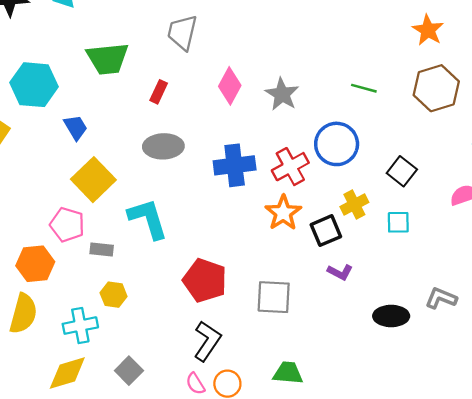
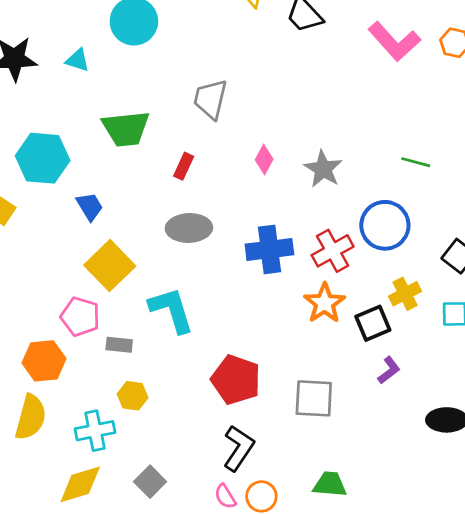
pink diamond: (230, 86) -> (264, 160), size x0.7
purple L-shape: (340, 272) -> (389, 370), turned -65

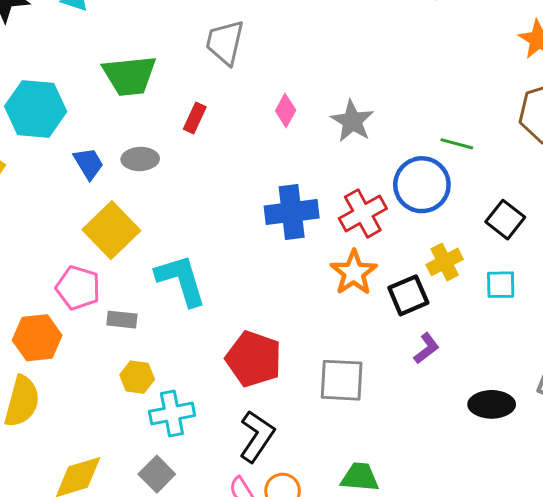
green line: (416, 162) -> (457, 144), moved
gray ellipse: (189, 228) -> (140, 159), moved, size x0.7
cyan cross: (95, 431) -> (172, 413), moved

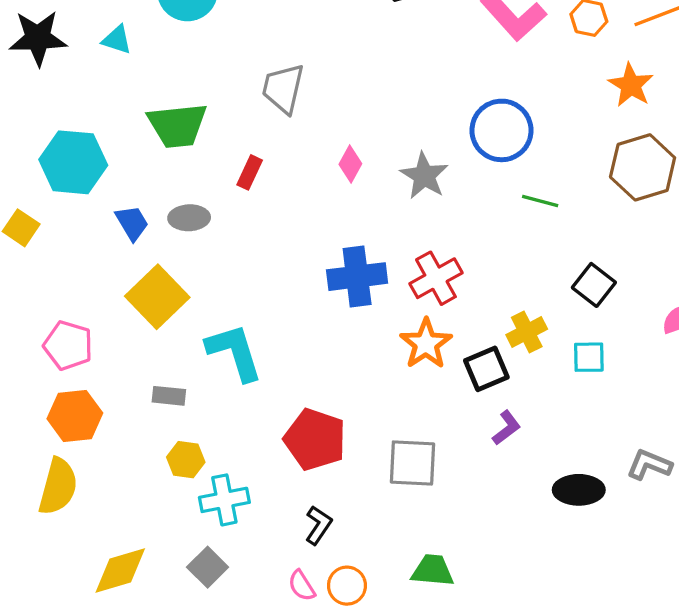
blue circle: (422, 185) -> (501, 130), moved
pink pentagon: (78, 288) -> (68, 345), moved
black L-shape: (257, 436) -> (318, 525), size x0.7

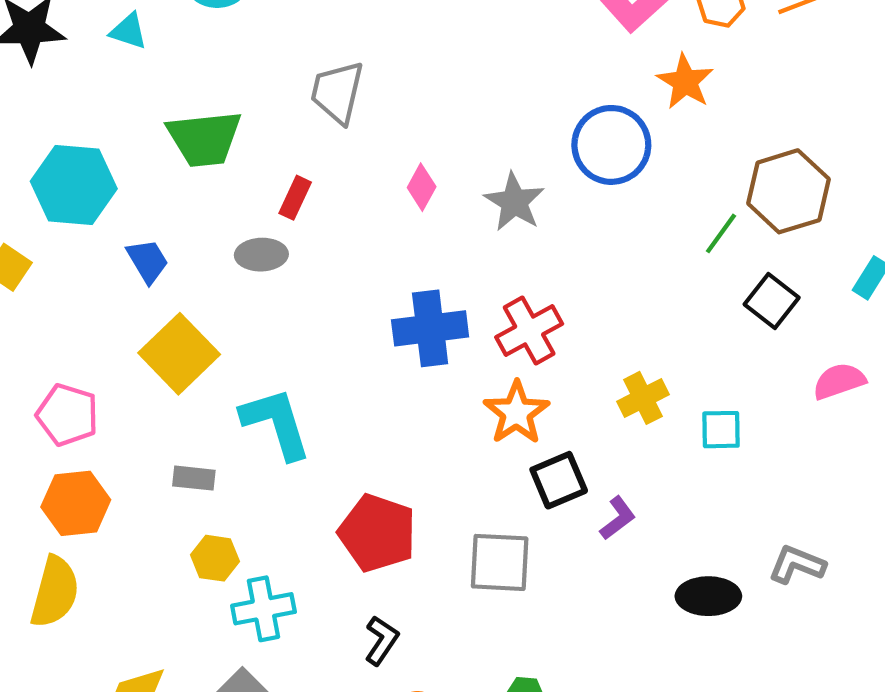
orange star: (631, 85) -> (685, 82), moved
green line: (540, 201) -> (721, 233), moved, turned -69
gray ellipse: (189, 218) -> (261, 255), moved
black square: (594, 285) -> (772, 301), moved
black square: (486, 369) -> (559, 480), moved

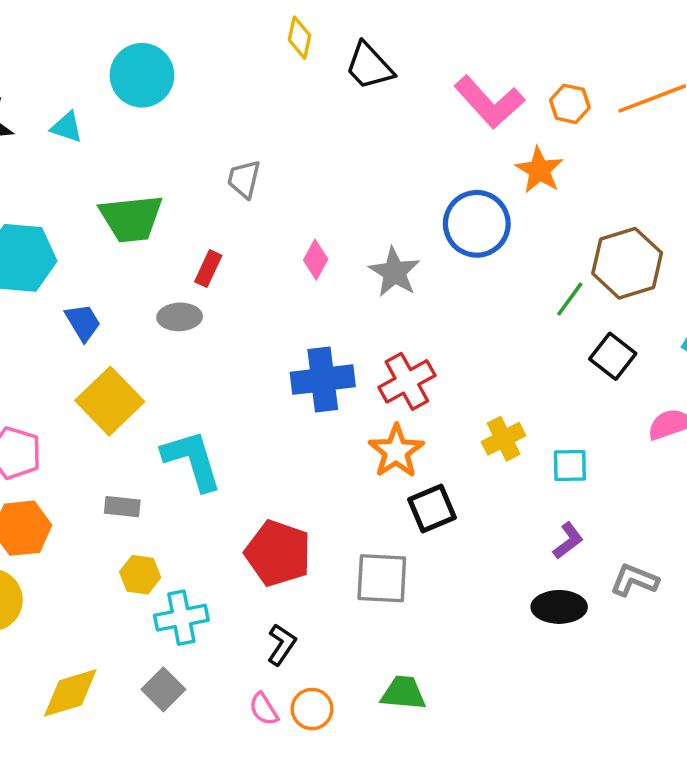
gray trapezoid: (337, 92) -> (244, 179), size x0.7
purple L-shape: (618, 518) -> (568, 541), moved

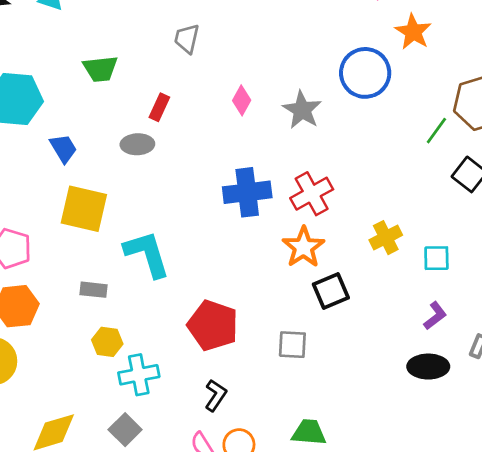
green trapezoid: (131, 218) -> (100, 69), size x0.7
yellow square: (110, 401) -> (84, 209), turned -33
gray square: (382, 578) -> (292, 345), size x0.7

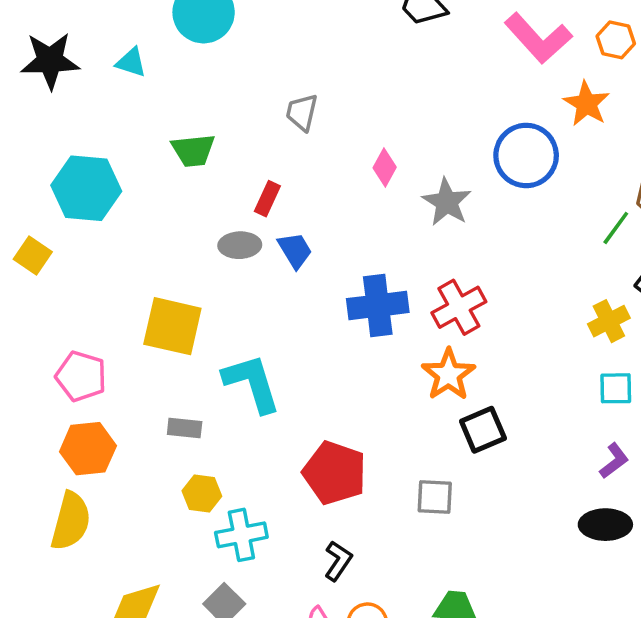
pink diamond: (242, 100) -> (385, 168), moved
blue trapezoid: (63, 148) -> (295, 250), moved
yellow cross: (386, 238) -> (609, 321), moved

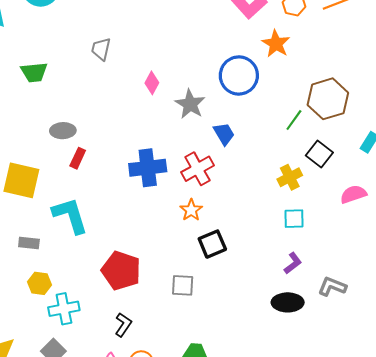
red rectangle: (267, 199) -> (78, 158), moved
blue trapezoid: (295, 250) -> (224, 134), moved
orange star: (448, 375) -> (191, 210), size x0.7

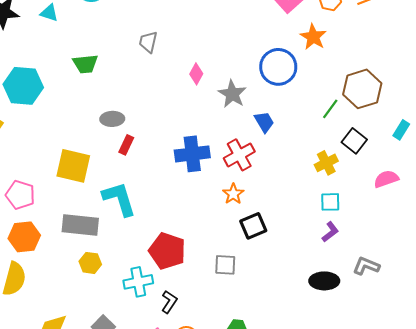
gray rectangle: (29, 243) -> (80, 225), size x1.8
purple L-shape: (293, 263) -> (330, 232), moved
cyan cross: (64, 309) -> (138, 282), moved

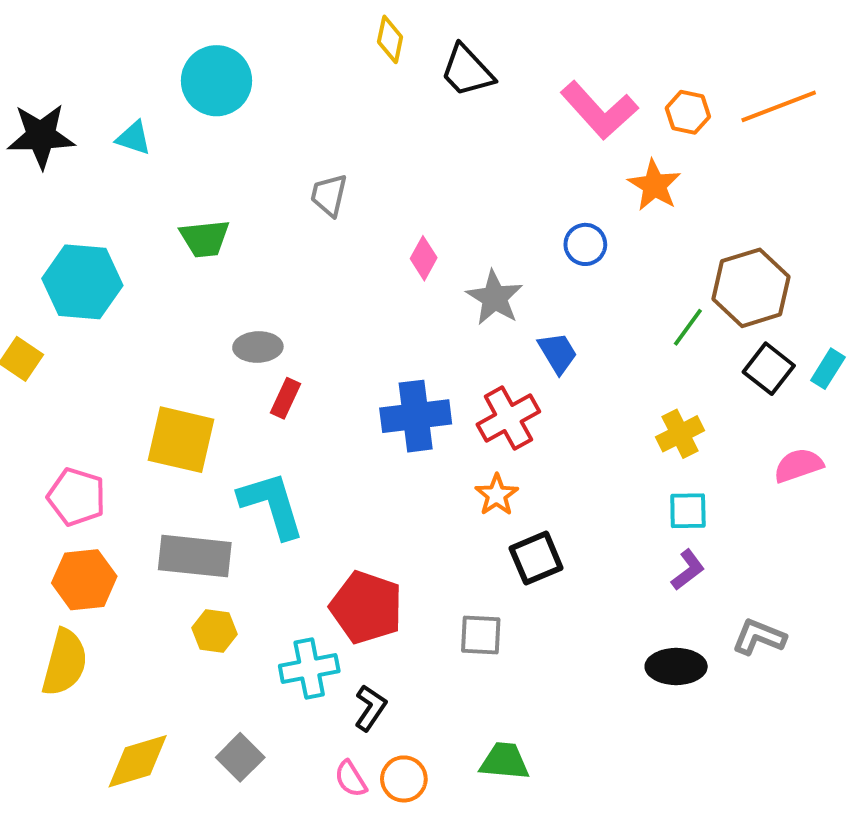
blue circle: (278, 67) -> (585, 244), size x0.6
black square: (354, 141) -> (769, 369), moved

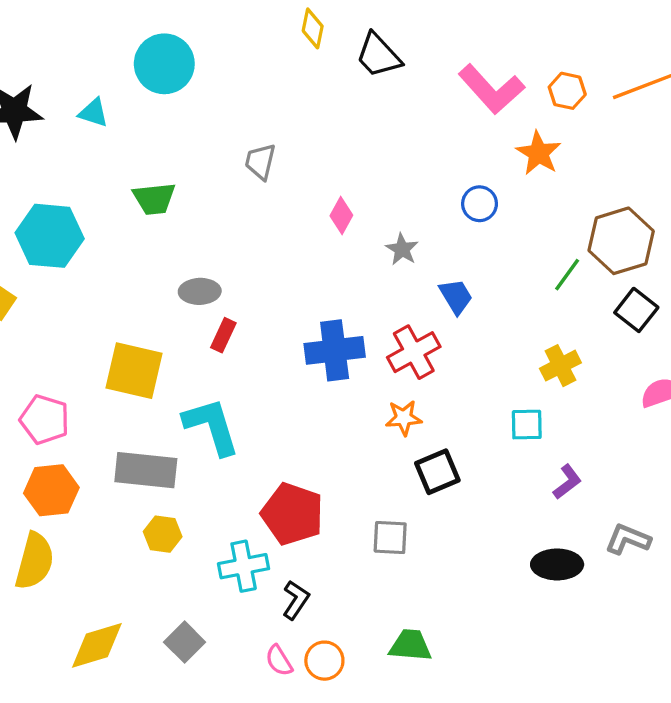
gray star: (495, 298) -> (402, 249), size x0.7
orange star: (497, 495) -> (404, 418), turned 30
cyan square: (688, 511) -> (527, 425), moved

